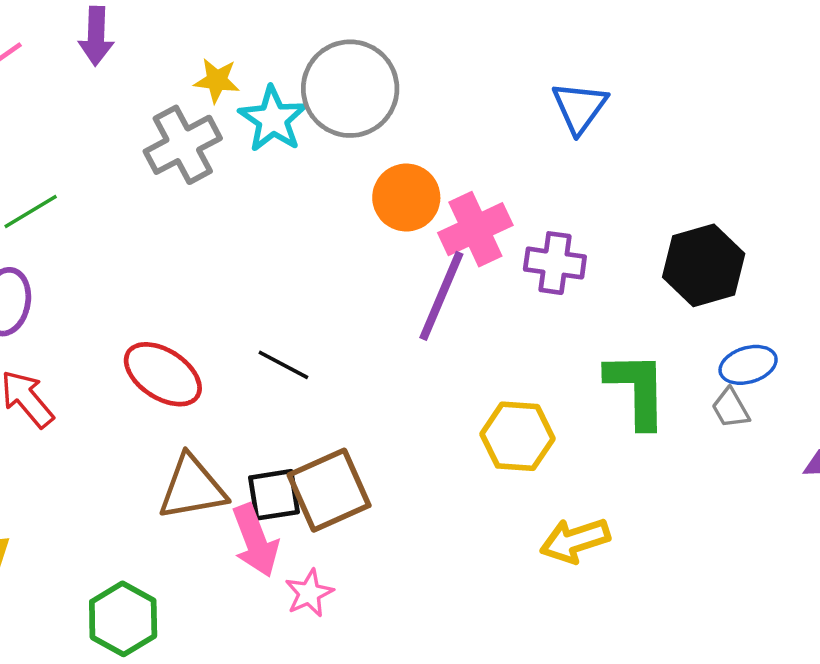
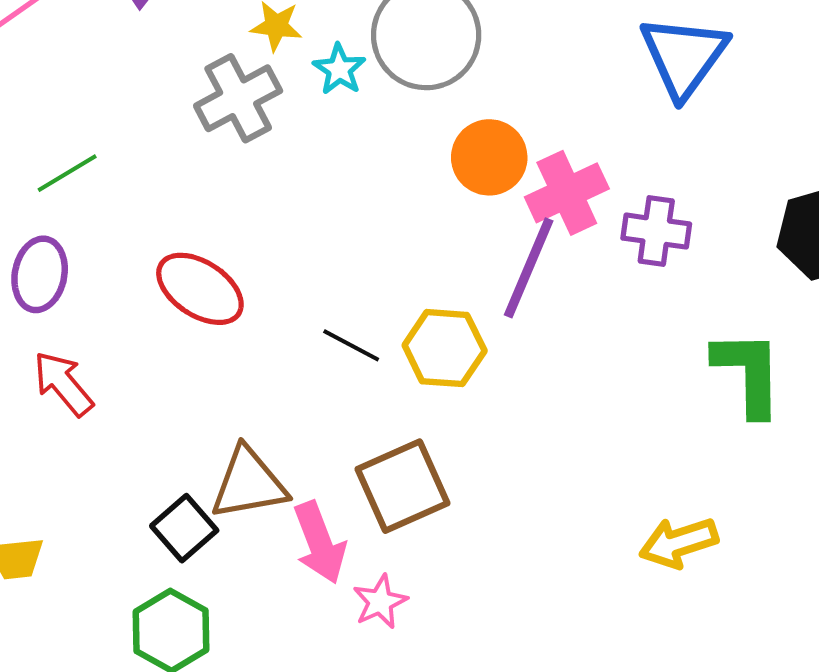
blue triangle: (580, 107) -> (684, 56), size x1.4
cyan star: (273, 119) -> (339, 69), size x0.7
red ellipse: (163, 374) -> (200, 289), moved
yellow hexagon: (518, 436) -> (445, 348), moved
black square: (274, 495) -> (184, 528), moved, turned -32

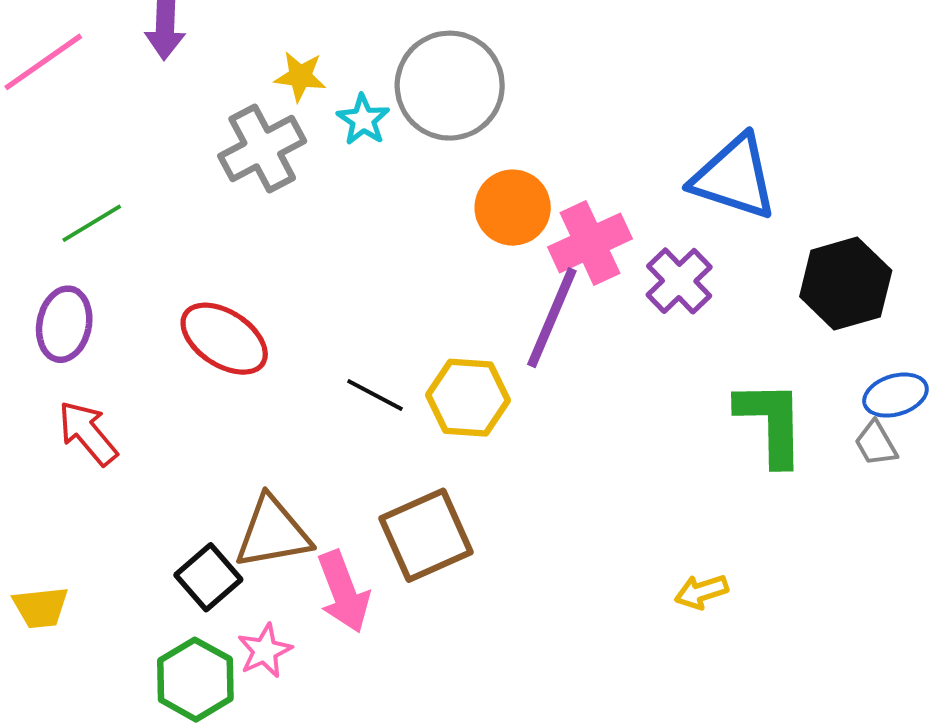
blue triangle: (684, 56) -> (734, 177), moved, turned -48
purple cross: (656, 231) -> (679, 281), turned 38
yellow arrow: (679, 543) -> (701, 592), size x0.7
pink star: (380, 602) -> (265, 651), moved

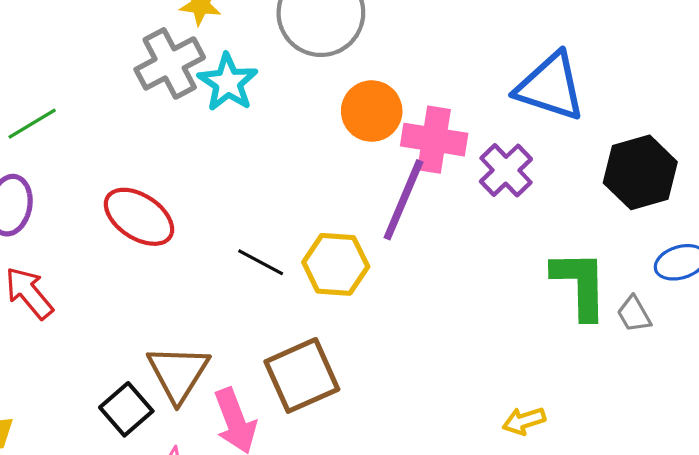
cyan star: (363, 120) -> (228, 82), moved, size x1.4
pink cross: (590, 243) -> (434, 140), turned 34
gray trapezoid: (876, 444) -> (634, 314), moved
brown triangle: (273, 533) -> (178, 373), turned -48

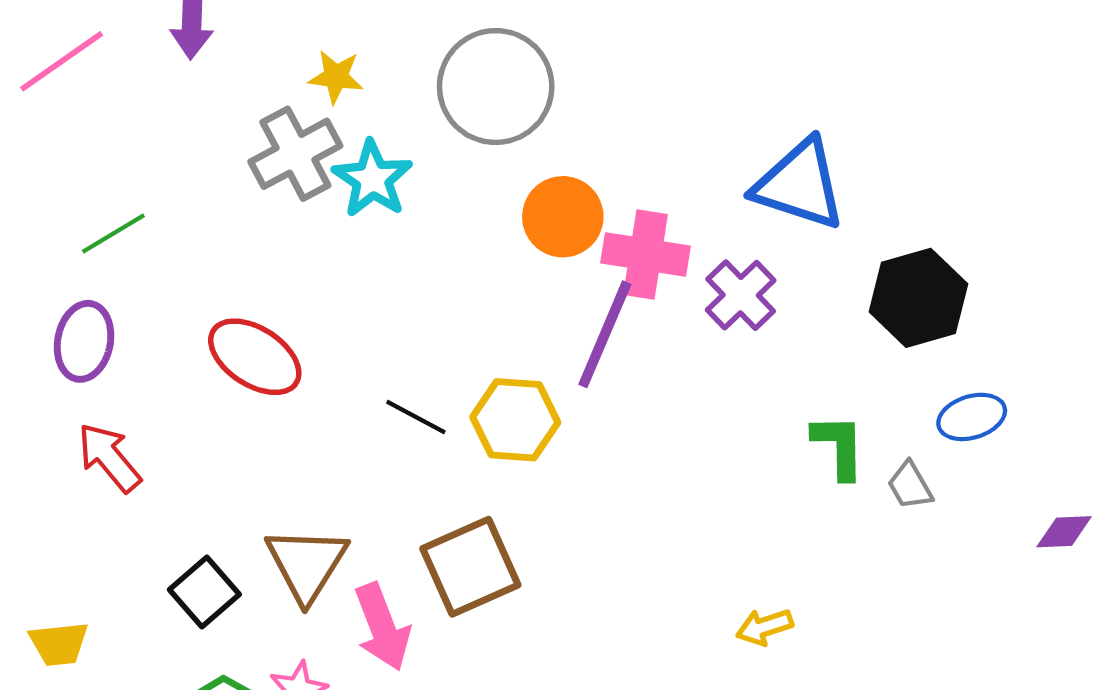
green L-shape: (580, 284) -> (839, 446), size x0.7
black square: (126, 409) -> (204, 592), moved

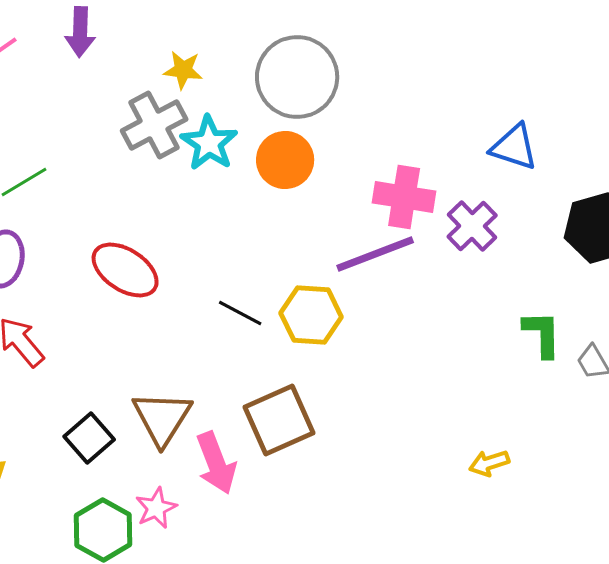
blue triangle: (799, 185) -> (514, 147), size x0.7
orange circle: (563, 217) -> (285, 160), moved
purple line: (605, 334) -> (375, 254), turned 46

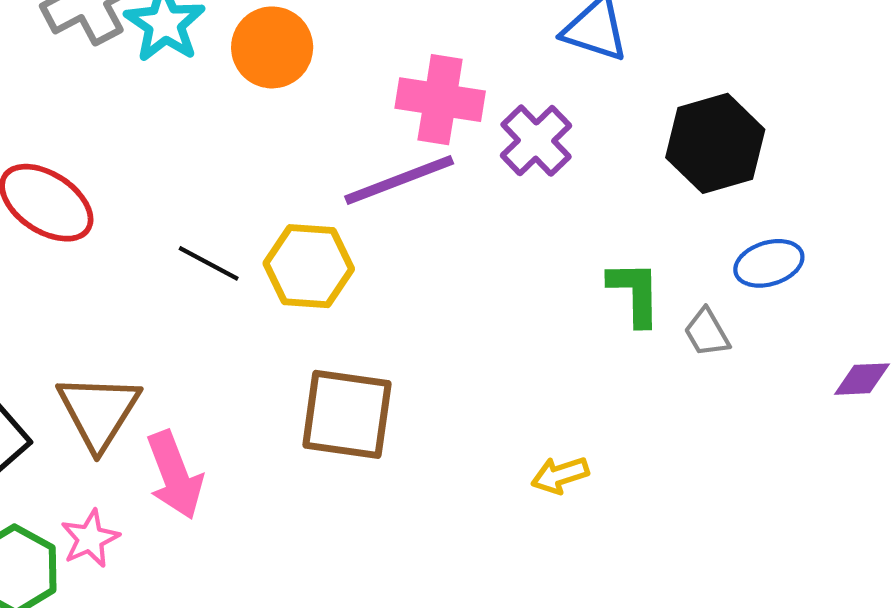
brown square: (279, 420) -> (347, 414), moved, turned 32

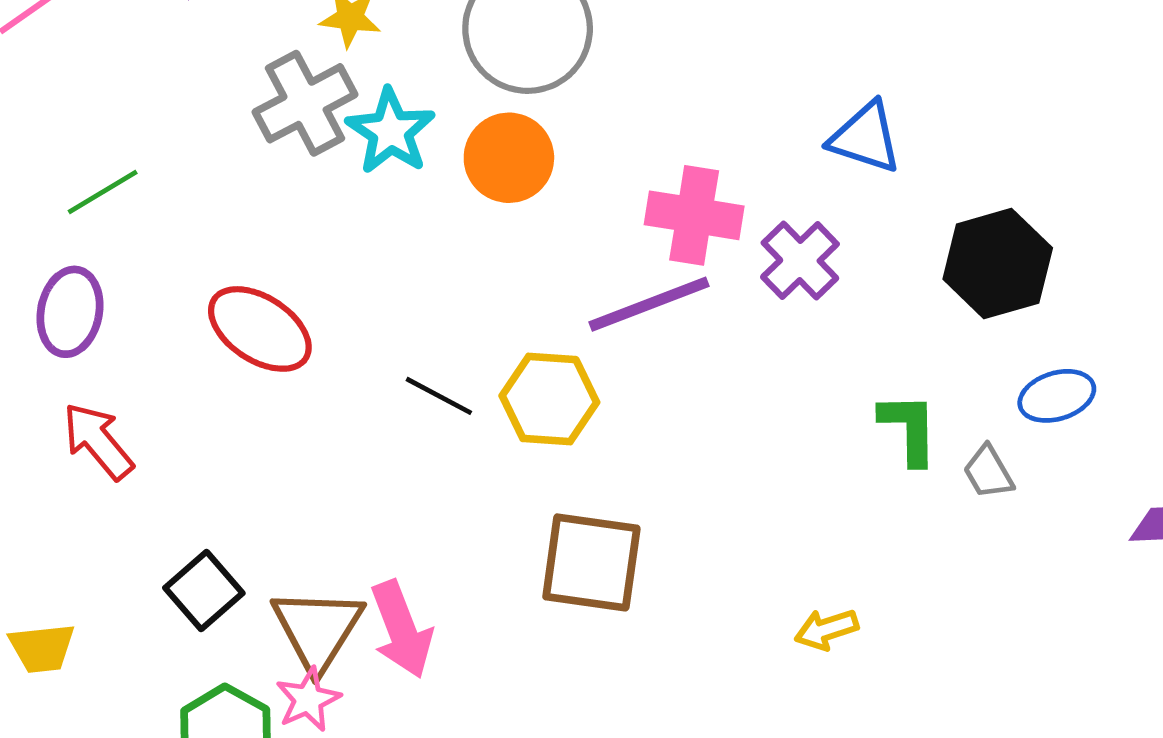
brown triangle: (99, 412) -> (317, 629), moved

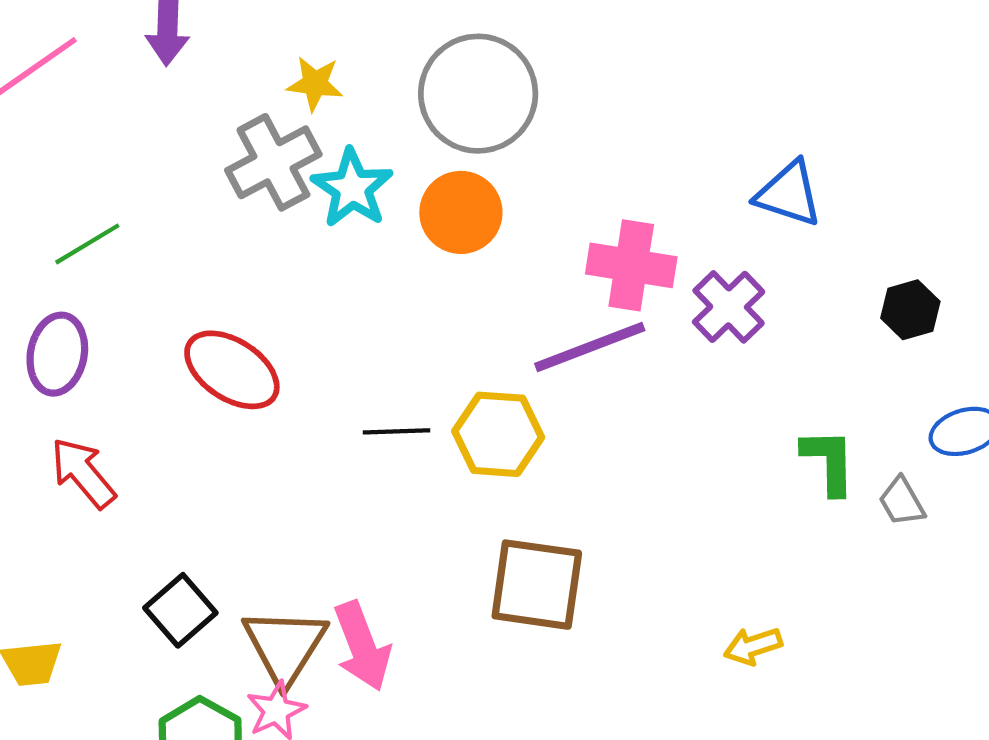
black hexagon: (998, 264) -> (910, 310), size x0.6
black line: (439, 396) -> (397, 431), turned -30

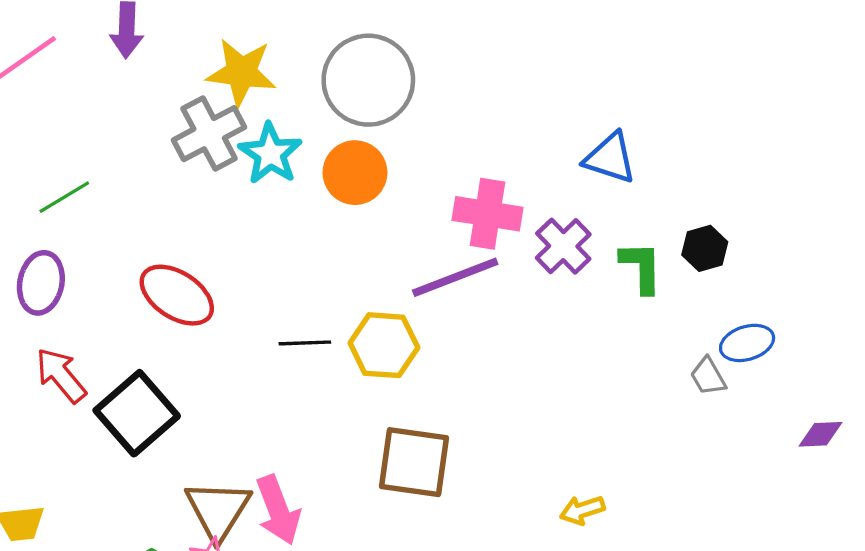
yellow star: (315, 84) -> (241, 72), size x1.6
green L-shape: (829, 461) -> (641, 267), moved
gray trapezoid: (902, 502) -> (708, 376), moved
black square: (180, 610) -> (137, 413), moved, size x1.5

